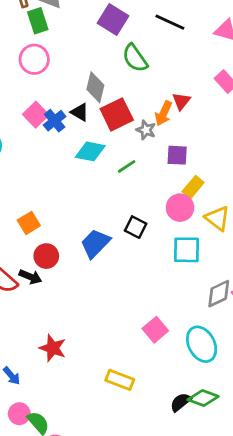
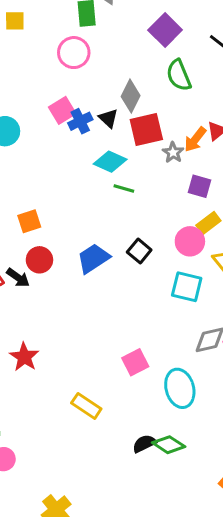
green line: (127, 166) -> (124, 189), moved, turned 36

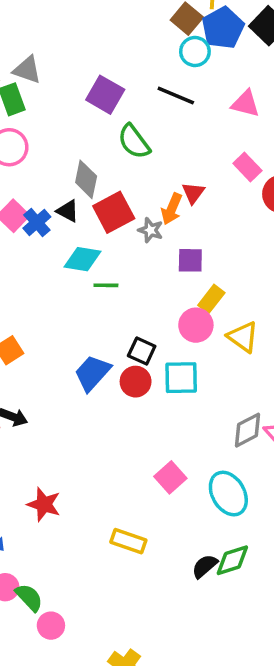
red circle: (39, 260) -> (136, 382), moved
cyan square: (187, 287) -> (181, 378), moved
green diamond: (169, 445) -> (232, 560), turned -36

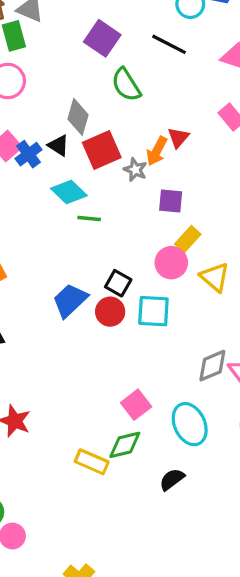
cyan diamond: (82, 259) -> (69, 192), turned 30
green diamond: (232, 560) -> (125, 445), moved
black semicircle: (205, 566) -> (172, 479), moved

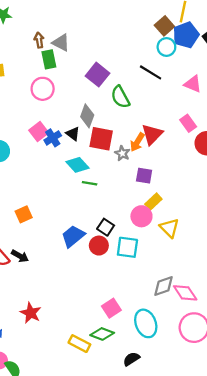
purple square: (102, 38) -> (97, 75), moved
red triangle: (178, 138) -> (152, 134), size x1.5
red square: (102, 150) -> (101, 139), turned 30
green diamond: (125, 445) -> (102, 334), turned 30

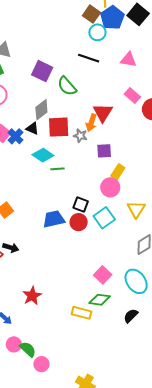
gray diamond: (87, 116) -> (41, 110), turned 45
yellow triangle: (169, 228) -> (136, 209), moved, turned 30
blue trapezoid: (73, 236) -> (54, 219), turned 40
cyan square: (127, 247) -> (104, 218), turned -30
red star: (31, 313) -> (32, 296), turned 30

